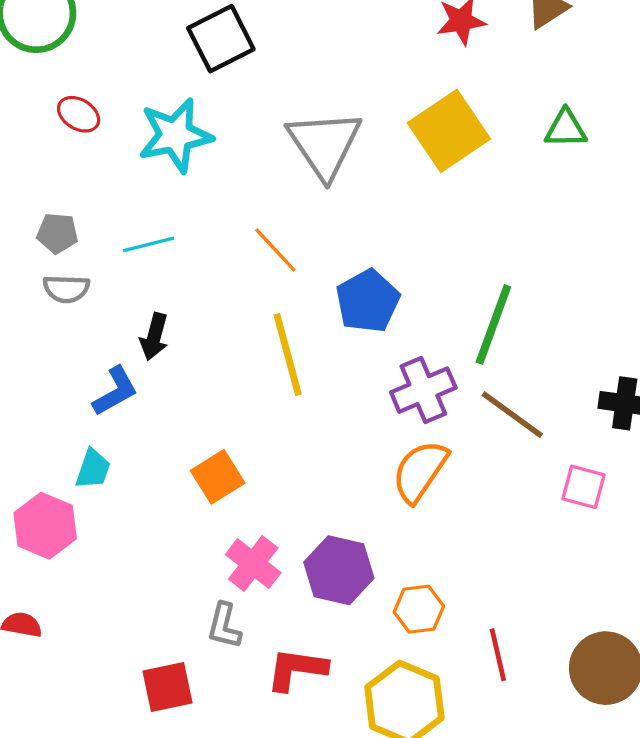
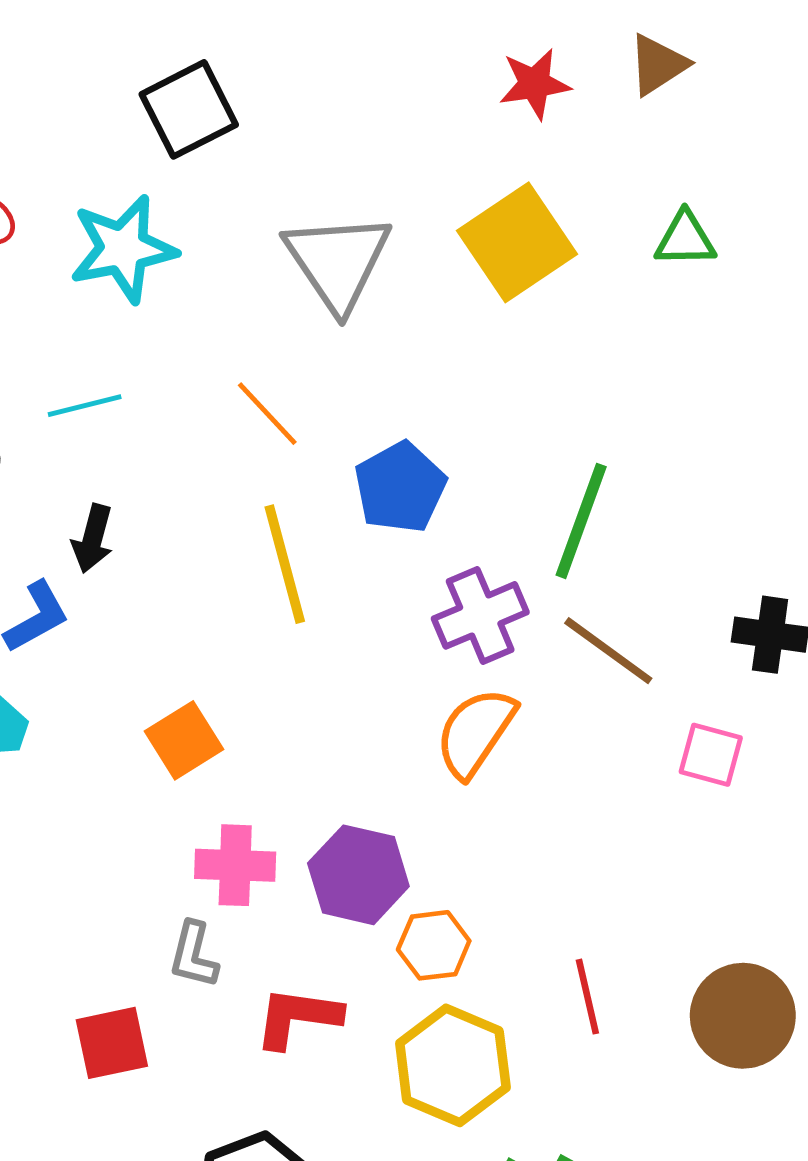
pink cross: (253, 564) -> (235, 865), turned -36
orange hexagon: (419, 609) -> (434, 945), moved

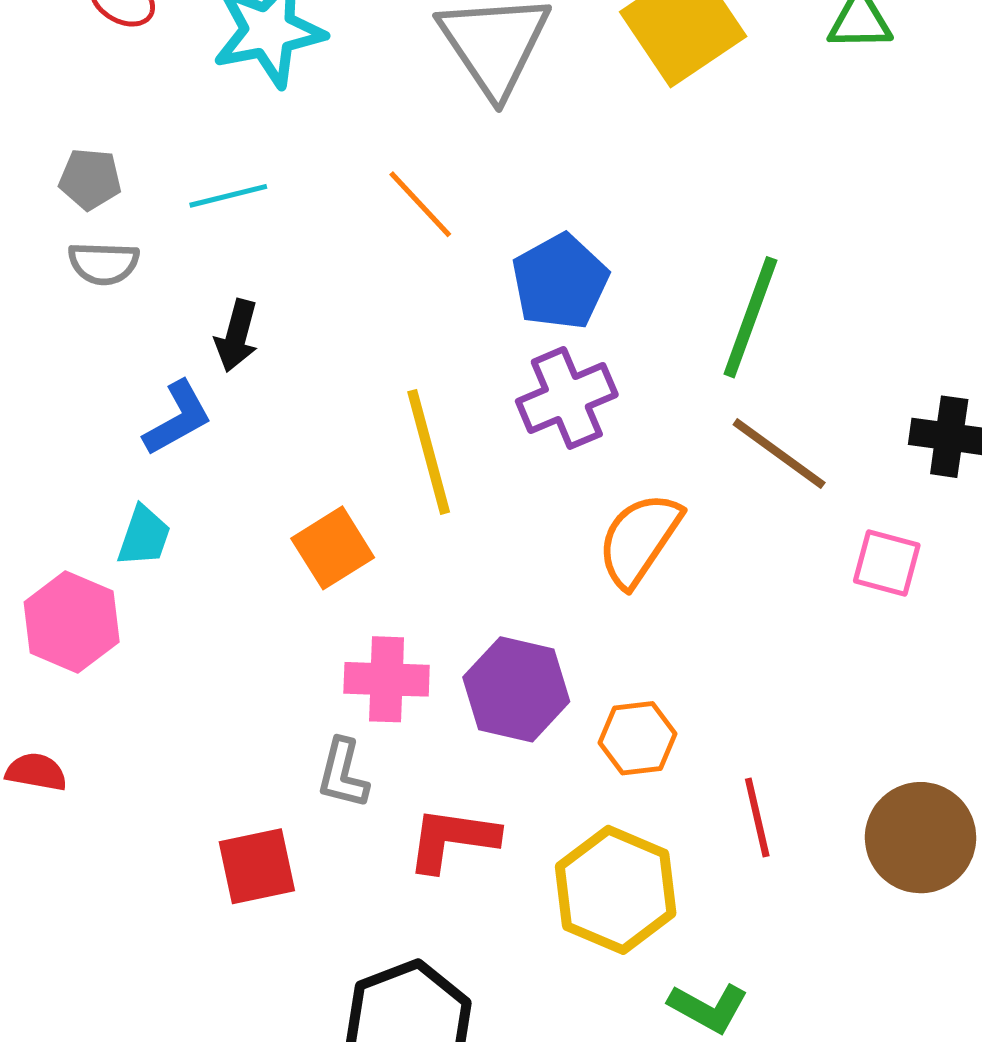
yellow line: (285, 564) -> (429, 452), moved
purple cross: (480, 615) -> (567, 398), moved
orange hexagon: (434, 945) -> (638, 738), moved

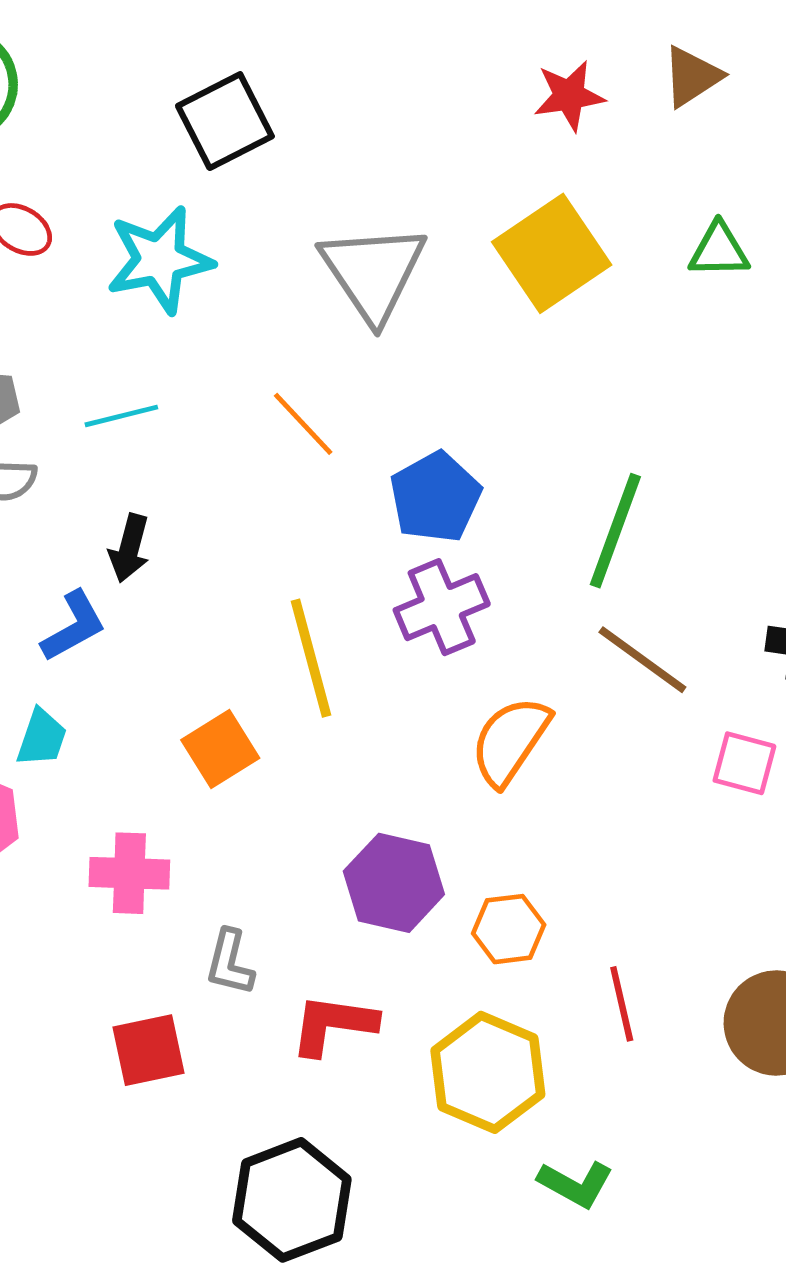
pink cross: (387, 679) -> (129, 873), moved

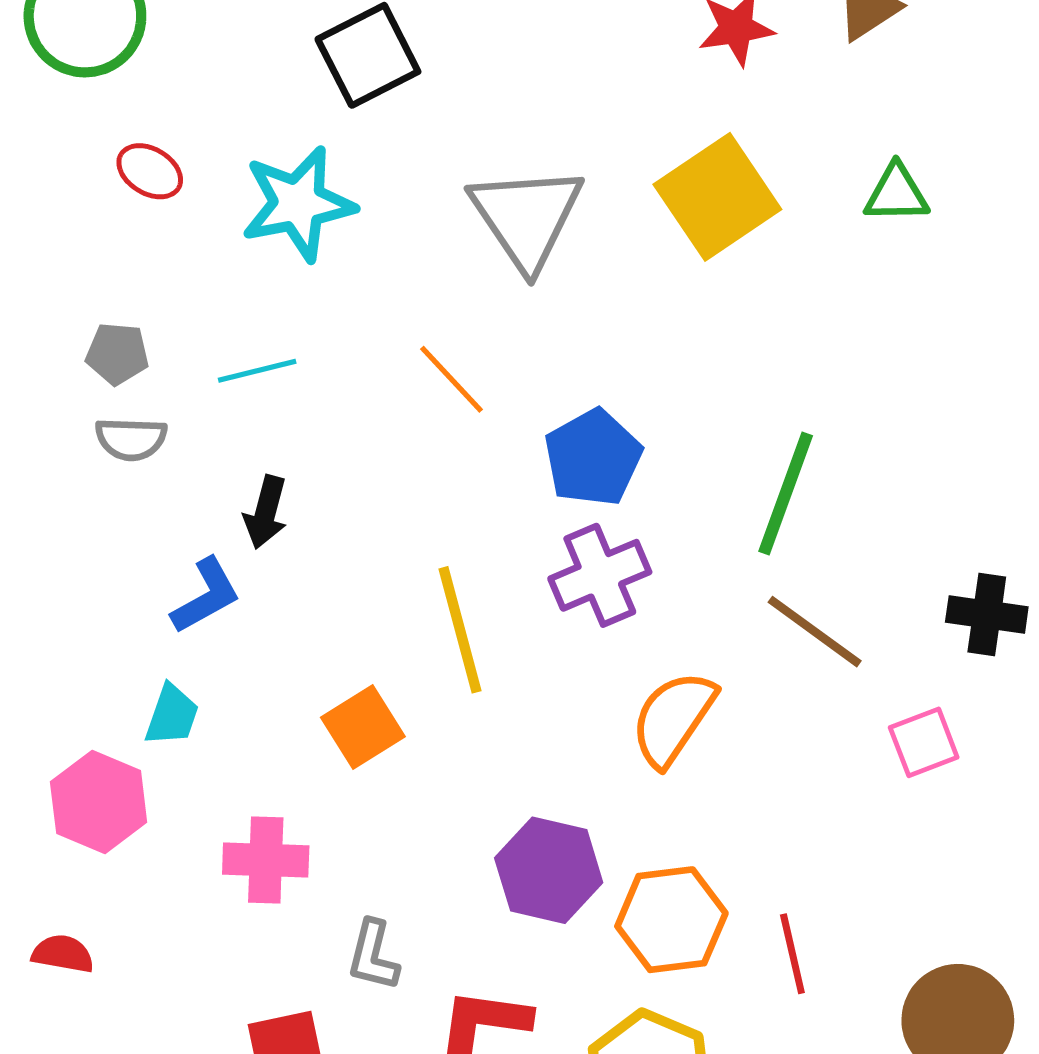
pink square: (744, 763) -> (924, 742), turned -36
orange hexagon: (509, 929) -> (671, 920), size x1.4
red line: (622, 1004) -> (792, 954), moved

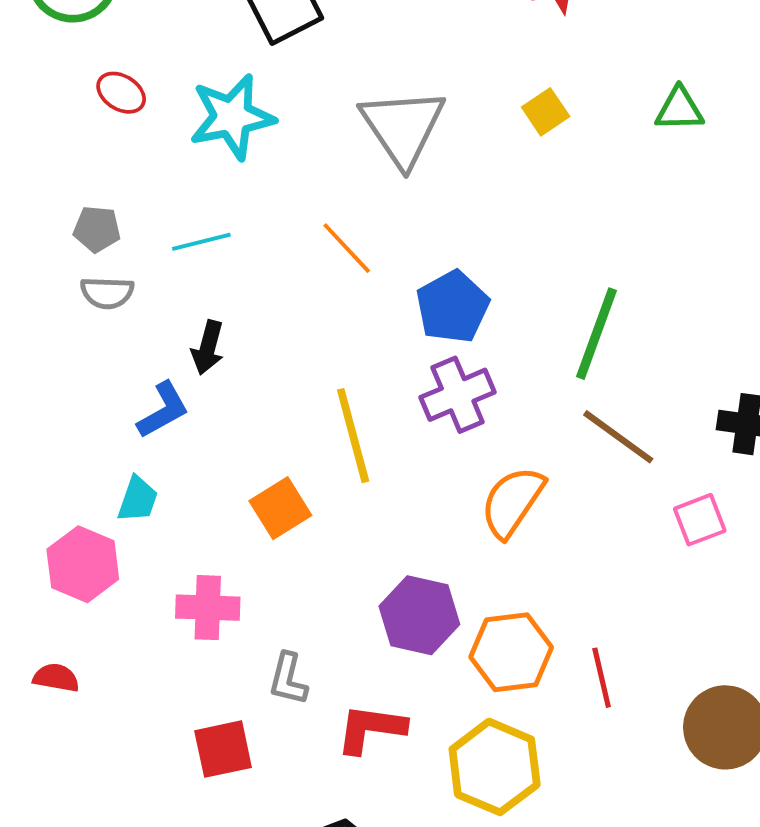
yellow square: (717, 197) -> (546, 112), size x0.5

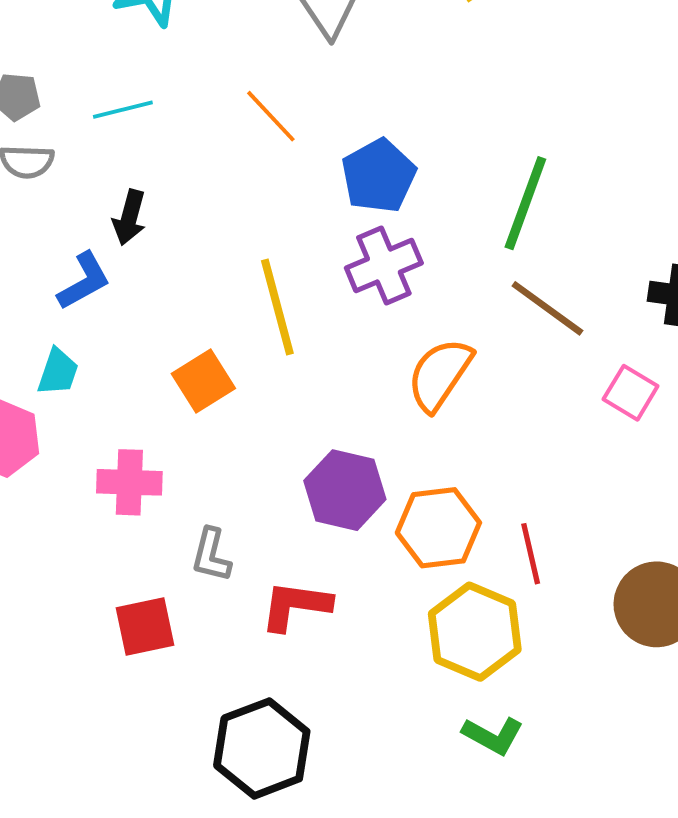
pink square: (700, 520) -> (631, 393), turned -38
yellow hexagon: (495, 767) -> (475, 632), moved

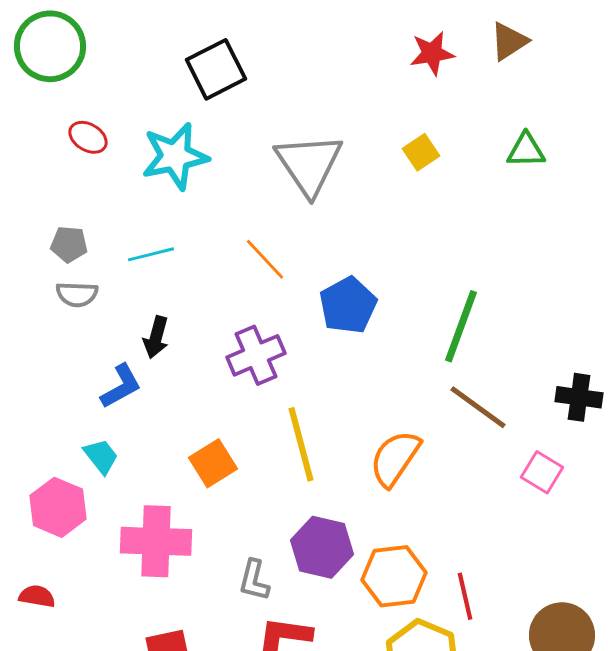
purple cross: (384, 265) -> (256, 355), moved
yellow line: (277, 307) -> (301, 444), moved
cyan trapezoid: (58, 372) -> (101, 456), turned -57
pink cross: (129, 482) -> (156, 541), size x1.4
gray L-shape: (211, 555) -> (254, 580), moved

